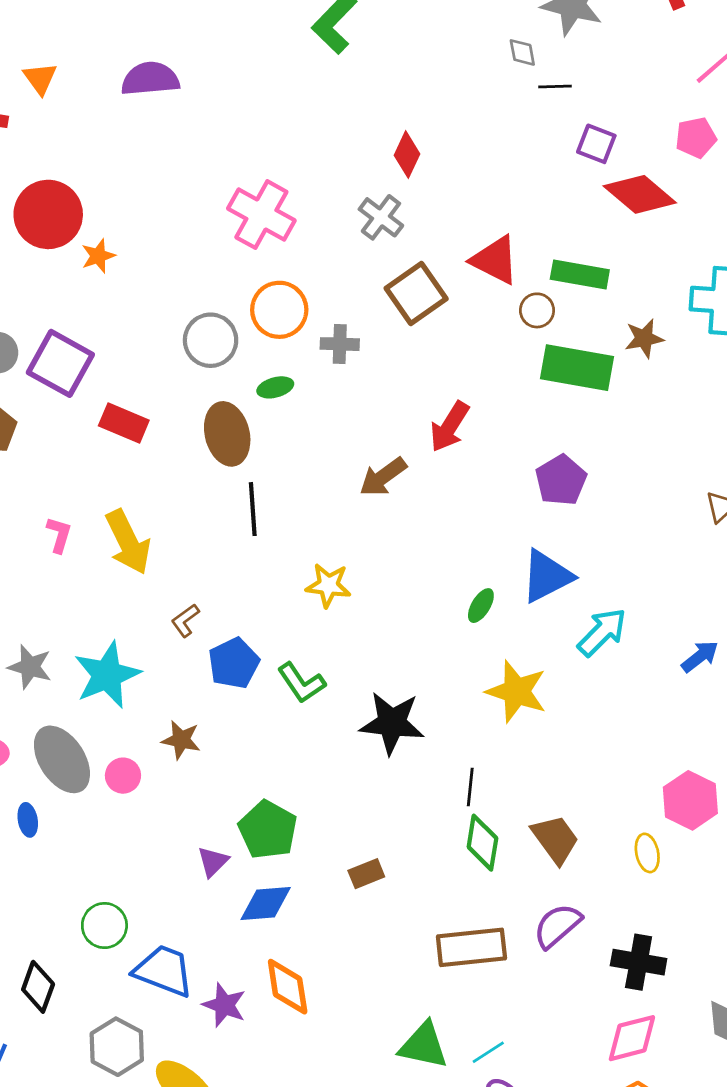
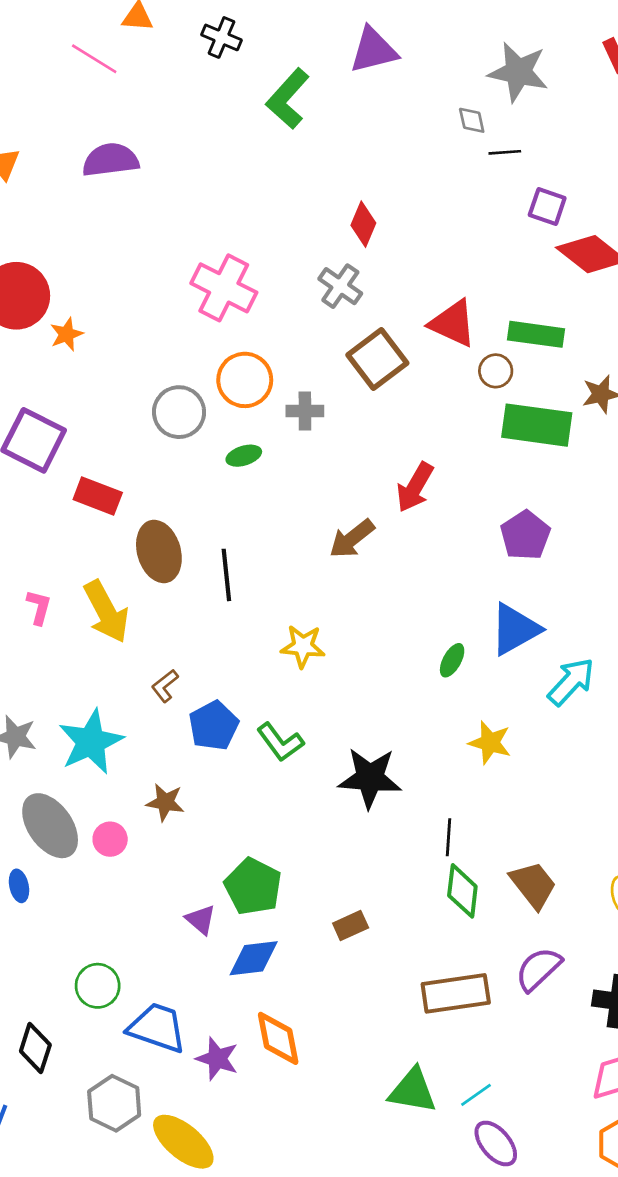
brown ellipse: (227, 434) -> (159, 551), moved
yellow star: (516, 691) -> (490, 743), size x0.7
purple triangle: (213, 862) -> (201, 920), turned -32

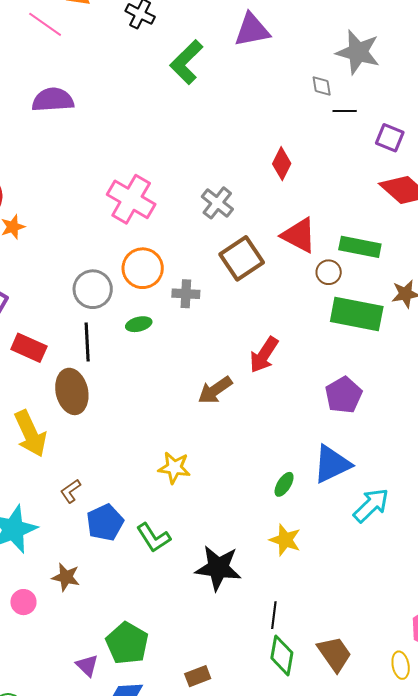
purple square: (547, 207) -> (390, 138), moved
red diamond: (363, 224) -> (282, 164), moved
black line: (226, 575) -> (87, 342), moved
yellow star: (490, 743) -> (285, 540), moved

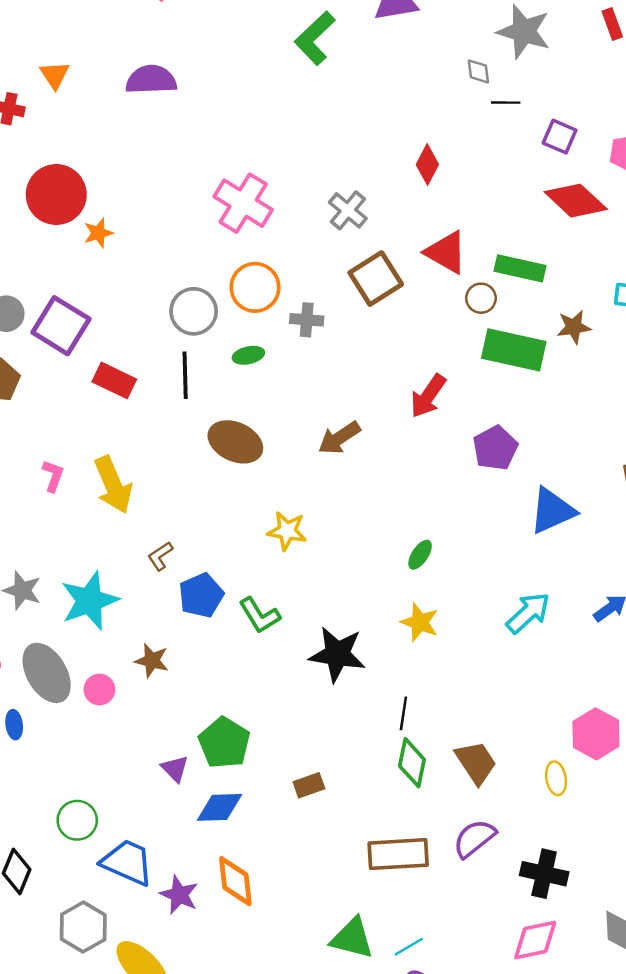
red arrow: (264, 355) -> (428, 396), moved
brown ellipse: (72, 391) -> (235, 442), moved, turned -54
blue triangle: (332, 464) -> (552, 511), moved
cyan arrow: (371, 505) -> (528, 613), moved

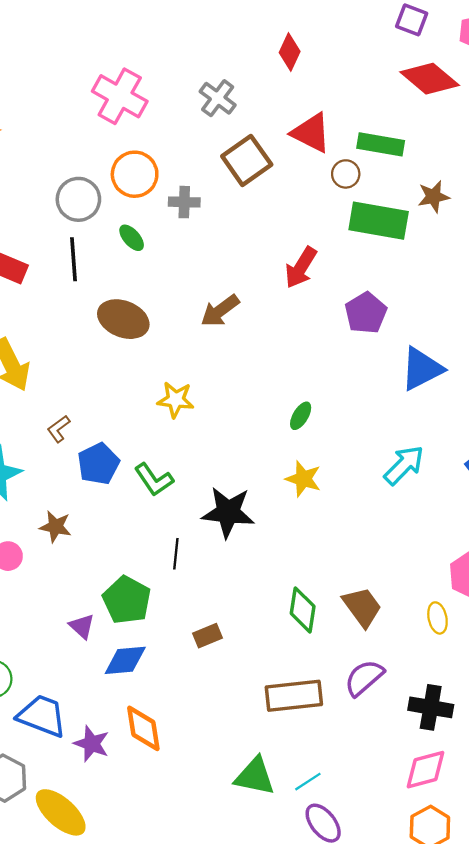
green ellipse: (248, 355) -> (132, 238), turned 64
black line: (403, 713) -> (176, 554), moved

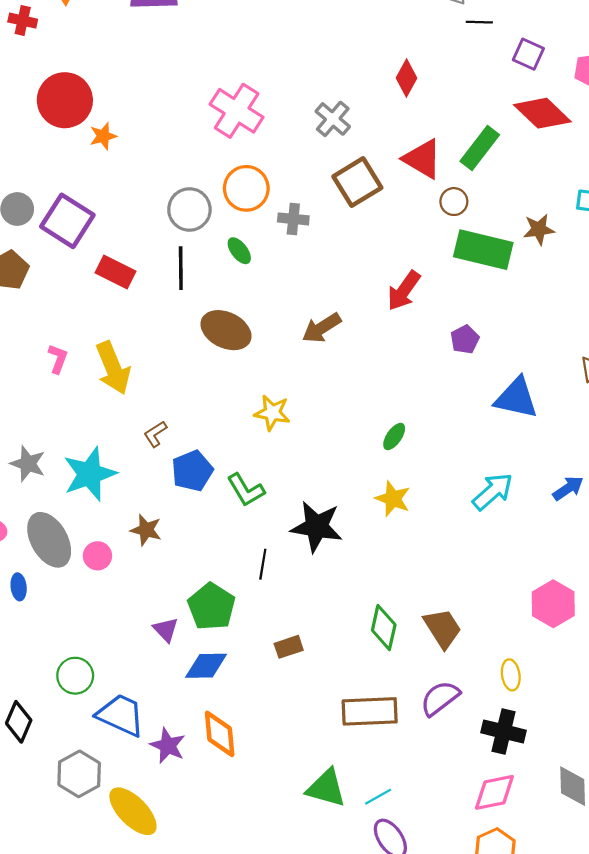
green rectangle: (381, 144) -> (480, 148), moved, turned -66
purple pentagon: (366, 313) -> (465, 339), size x0.7
blue triangle: (422, 369) -> (516, 398), turned 36
yellow ellipse: (437, 618) -> (511, 675), moved

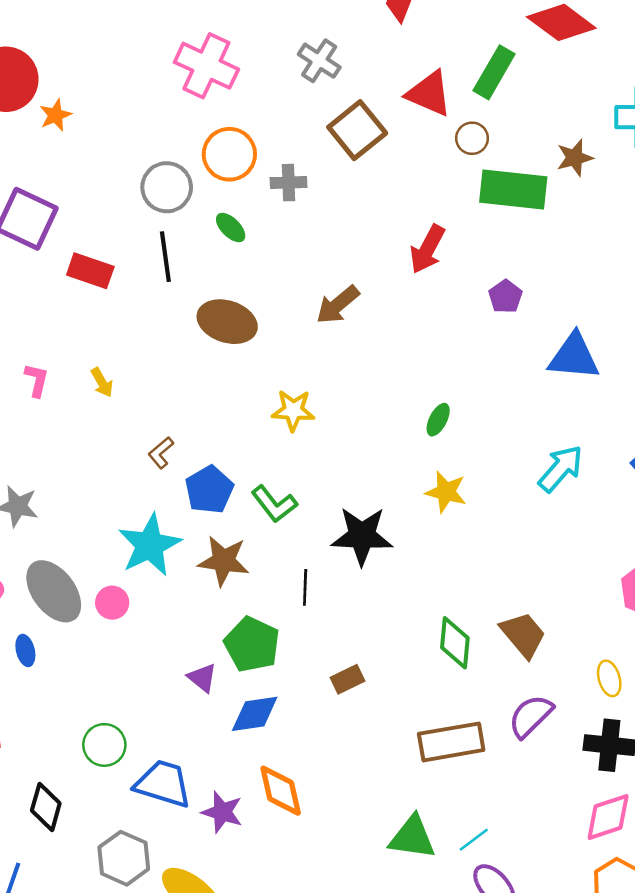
yellow arrow: (113, 368) -> (102, 382), size x0.5
cyan star: (90, 474) -> (150, 545), moved
brown star: (146, 530) -> (224, 561), moved, size x1.4

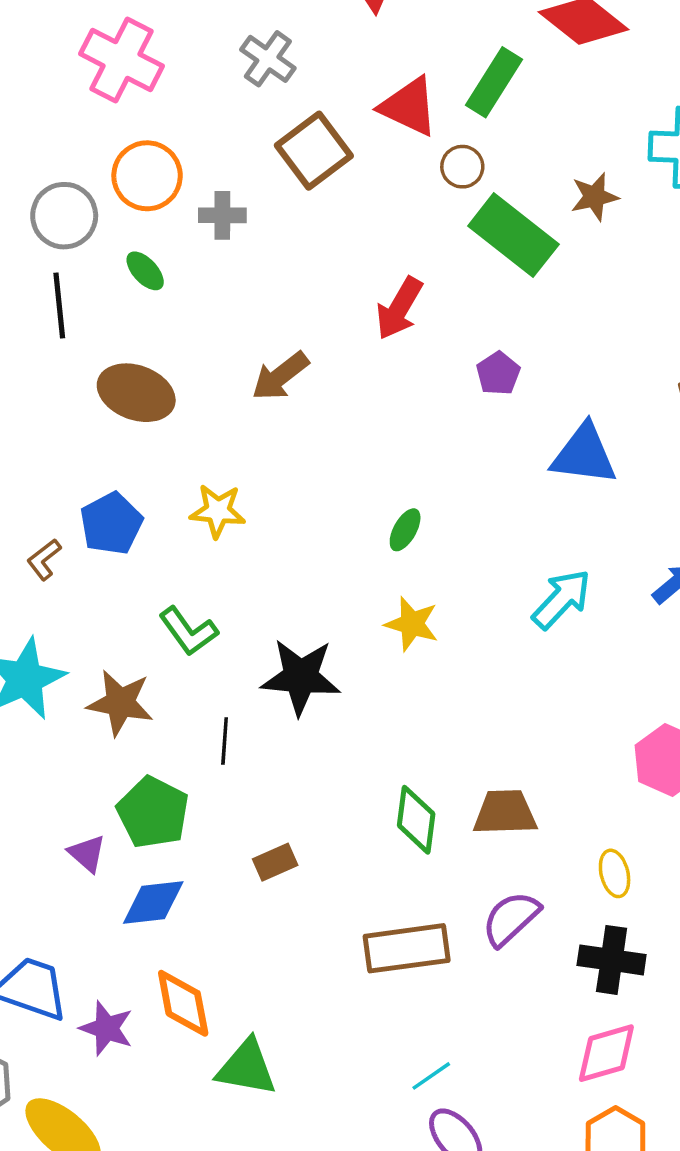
green rectangle: (513, 189) -> (513, 235), turned 30
blue pentagon: (209, 490) -> (111, 524), moved
brown trapezoid: (523, 635) -> (505, 813), turned -54
green triangle: (412, 837) -> (247, 1068), moved

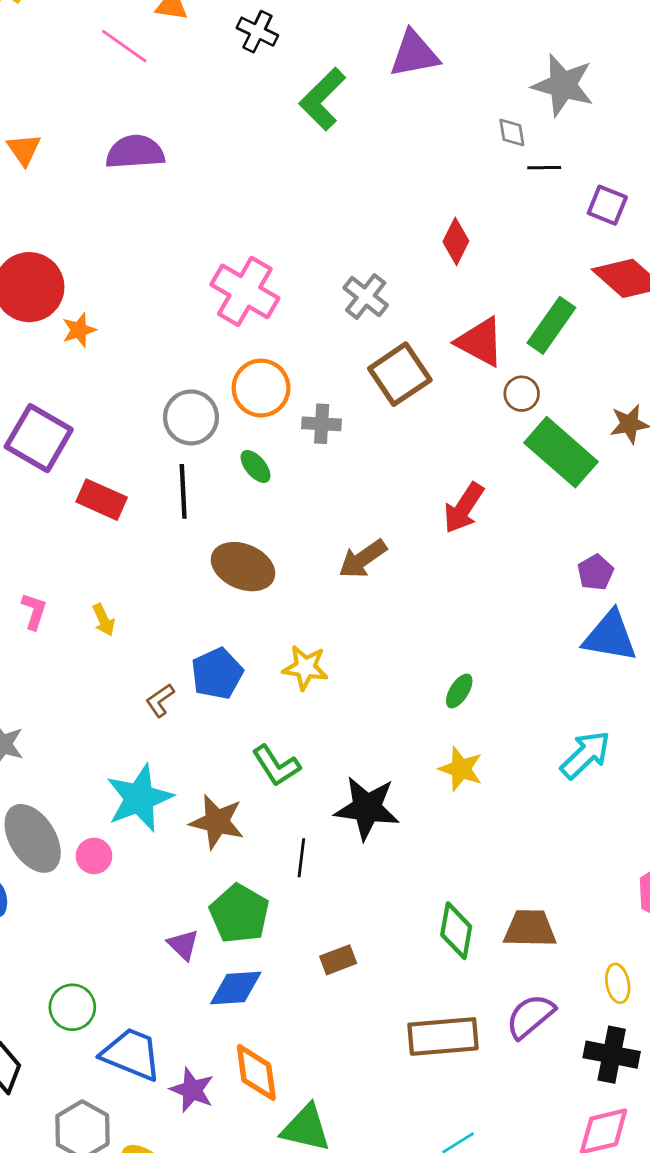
purple pentagon: (498, 373) -> (595, 572), moved

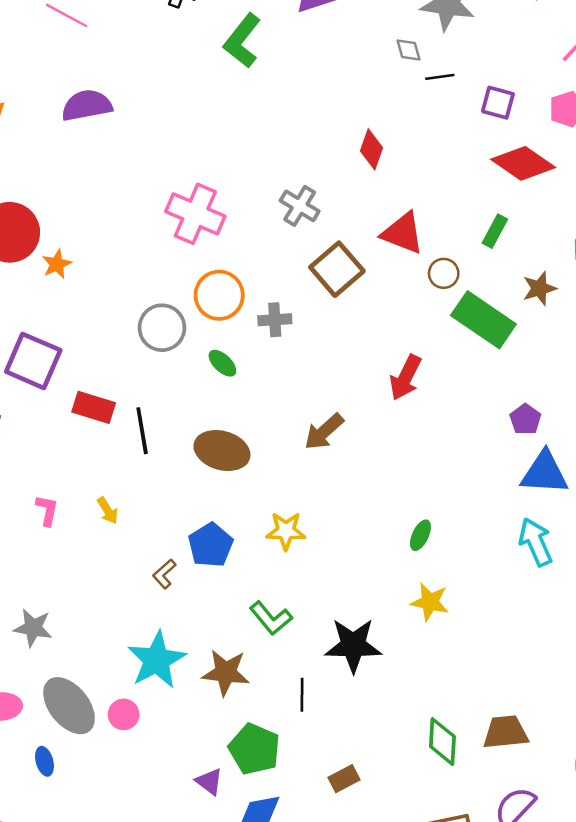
green rectangle: (551, 325) -> (495, 231), moved, size x0.7
black line: (183, 491) -> (142, 431), moved
cyan arrow: (585, 755) -> (536, 542), moved, turned -63

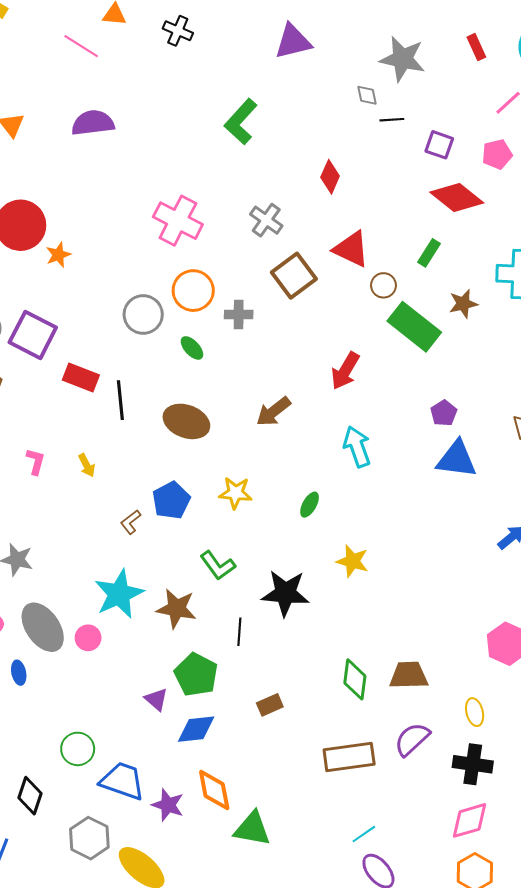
green L-shape: (242, 41) -> (241, 122), moved
green ellipse: (420, 535) -> (310, 505), moved
cyan arrow: (536, 542) -> (357, 447), moved

